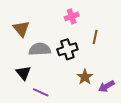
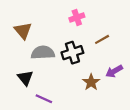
brown line: (95, 37) -> (102, 39), turned 48
purple arrow: (106, 86) -> (114, 71), moved

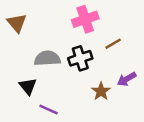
pink cross: (77, 17) -> (85, 19), size x1.5
brown triangle: (23, 31) -> (17, 23), moved

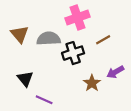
brown triangle: (17, 23) -> (20, 34), moved
gray semicircle: (47, 58) -> (49, 39), moved

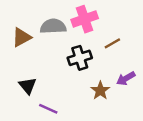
brown triangle: (20, 34) -> (22, 37), turned 42
gray semicircle: (49, 39) -> (53, 26), moved

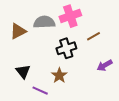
brown star: (100, 91) -> (59, 75), moved

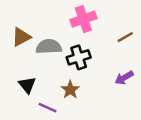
gray semicircle: (44, 22) -> (49, 47), moved
brown line: (94, 36) -> (125, 37), moved

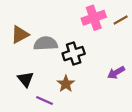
pink cross: (83, 19) -> (94, 18), moved
brown line: (125, 37) -> (121, 20), moved

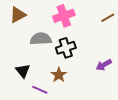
pink cross: (94, 18) -> (64, 16), moved
brown triangle: (20, 35) -> (18, 15), moved

